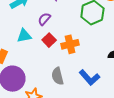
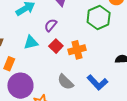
gray semicircle: (58, 76) -> (65, 82), turned -30

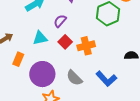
purple circle: (20, 86) -> (42, 74), moved

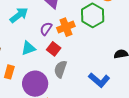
orange cross: (86, 46) -> (66, 27), moved
gray semicircle: (74, 78) -> (60, 69), moved, turned 72

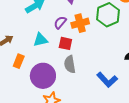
red square: (54, 49) -> (65, 43), turned -32
gray semicircle: (60, 69) -> (70, 64), turned -36

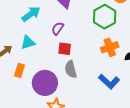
orange cross: (80, 23) -> (110, 47), moved
cyan triangle: (40, 40) -> (28, 42), moved

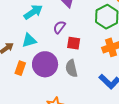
red square: (65, 49) -> (74, 43), moved
purple circle: (45, 83) -> (45, 64), moved

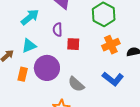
purple semicircle: (59, 27) -> (58, 30), turned -32
gray semicircle: (71, 68) -> (76, 84), moved, turned -30

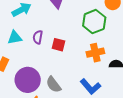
purple semicircle: (58, 30) -> (38, 37), moved
purple circle: (47, 68) -> (28, 80), moved

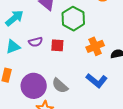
green hexagon: (94, 22) -> (73, 19), moved
purple semicircle: (38, 37) -> (36, 42), turned -104

